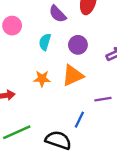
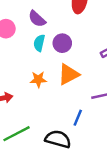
purple semicircle: (58, 14) -> (37, 19), moved
purple circle: (78, 45) -> (62, 43), moved

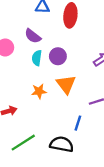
orange triangle: (68, 74) -> (66, 84), turned -35

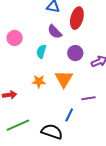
purple semicircle: (33, 36) -> (55, 32), moved
purple circle: (58, 56) -> (75, 53), moved

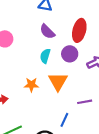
red ellipse: (77, 18) -> (79, 30), moved
cyan semicircle: (41, 51) -> (45, 56), moved

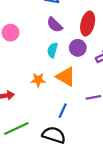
orange triangle: (58, 82) -> (66, 77), turned -30
blue line: (64, 120) -> (63, 111), moved

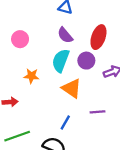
cyan semicircle: (52, 50) -> (61, 61), size x1.5
orange star: (38, 80) -> (31, 76), moved

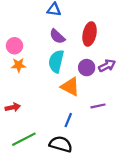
purple circle: (86, 61) -> (87, 68), moved
orange star: (31, 76) -> (19, 65), moved

